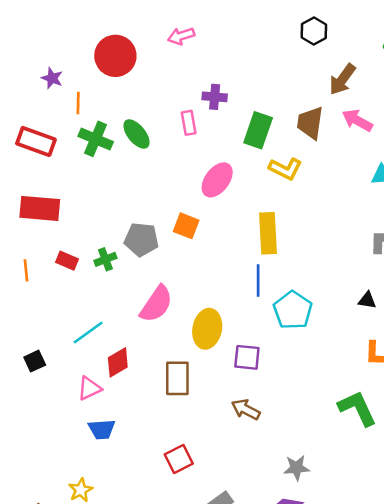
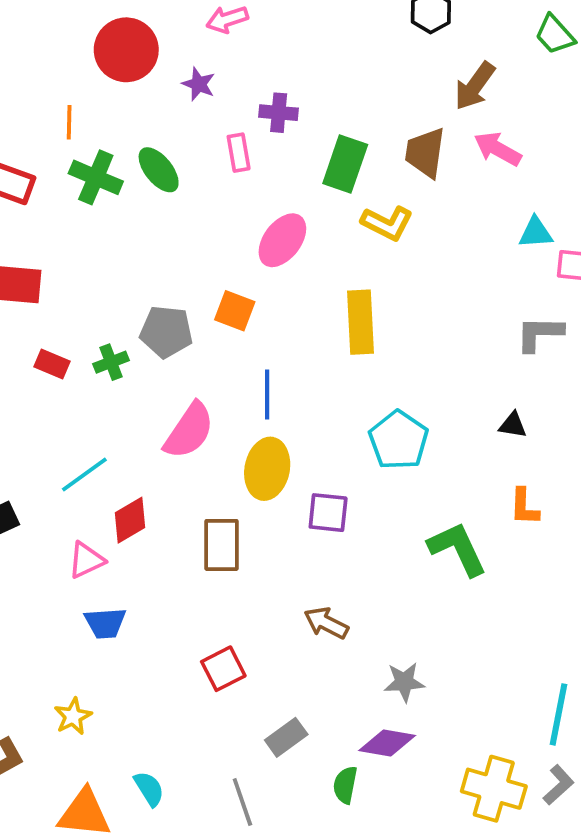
purple star: (52, 78) -> (199, 84), moved
blue line: (258, 280) -> (267, 394), moved
green L-shape: (357, 408) -> (458, 549), moved
brown arrow: (246, 409) -> (326, 623), moved

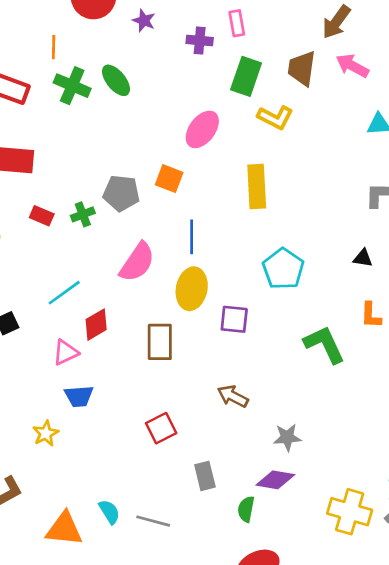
pink rectangle: (239, 153) -> (237, 23), moved
yellow star: (73, 716) -> (46, 433), moved
gray rectangle: (286, 737) -> (205, 476), turned -68
gray line: (242, 802) -> (153, 521), moved, turned -56

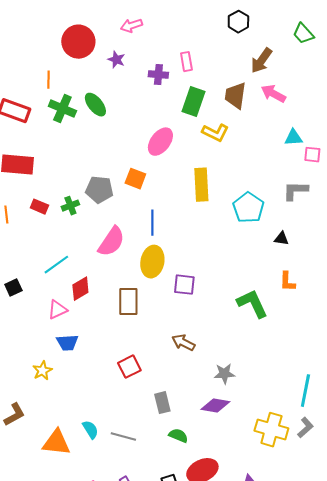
cyan pentagon: (283, 269) -> (248, 208), moved
green semicircle: (246, 509) -> (178, 436), moved, turned 102

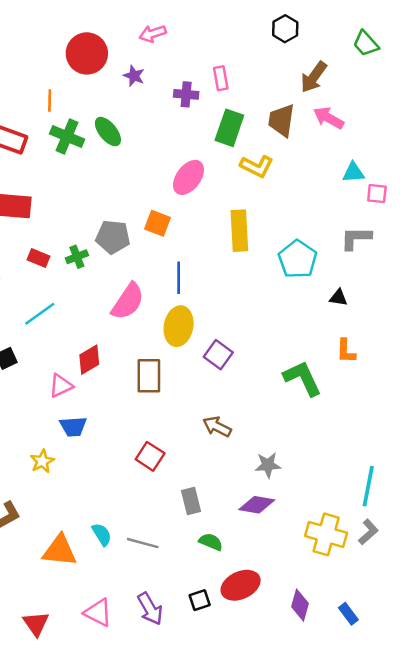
cyan line: (56, 265) -> (40, 314), moved
purple square: (184, 285) -> (218, 355), turned 30
red square: (129, 367) -> (150, 456), turned -30

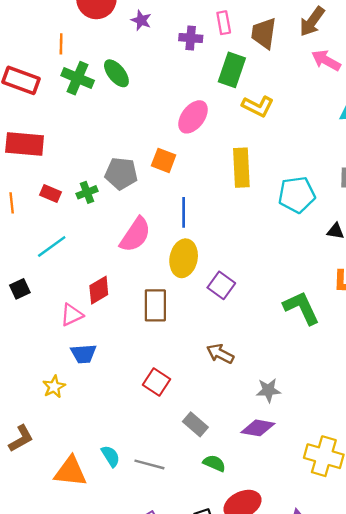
brown trapezoid: (281, 120) -> (264, 33), moved
cyan pentagon: (298, 259) -> (297, 195), turned 30
gray rectangle: (191, 501) -> (195, 424), turned -35

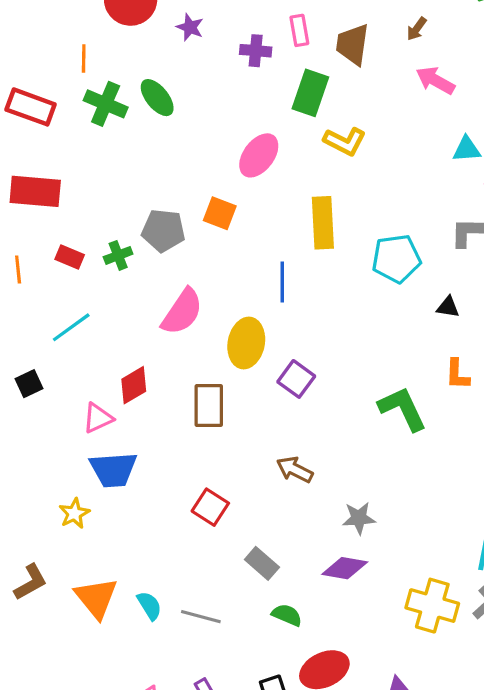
brown arrow: (312, 21) -> (417, 29), size x0.6
blue line: (184, 212) -> (282, 282), moved
blue trapezoid: (83, 354) -> (113, 470), size x1.4
orange triangle: (71, 471) -> (96, 598), moved, turned 45

